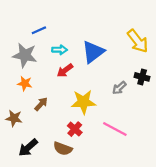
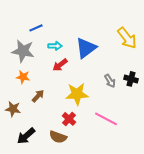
black cross: (142, 77) -> (131, 79), moved
gray arrow: (119, 88) -> (110, 81), turned -80

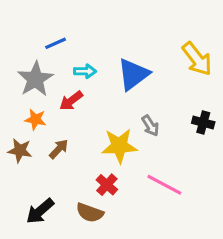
gray star: (23, 51) -> (35, 79), turned 30
red arrow: (60, 65) -> (71, 101), moved
gray arrow: (110, 81) -> (150, 126), moved
brown star: (13, 109) -> (20, 151), moved

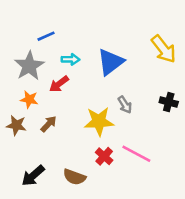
red cross: (107, 185) -> (104, 156), moved

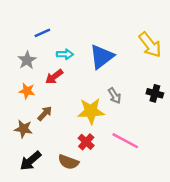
gray star: (29, 66) -> (27, 60), size x0.7
brown star: (16, 125) -> (23, 129), moved
red cross: (104, 156) -> (86, 142), moved

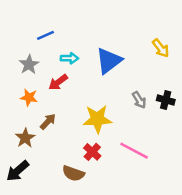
yellow arrow: (150, 45) -> (161, 48), size x0.7
gray arrow: (115, 96) -> (139, 100), moved
brown star: (23, 129) -> (25, 138), turned 30
black arrow: (31, 161) -> (18, 171), moved

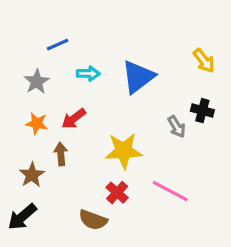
red arrow: (58, 82) -> (74, 119), moved
black cross: (166, 100) -> (202, 111), moved
brown arrow: (48, 122) -> (61, 154), turned -48

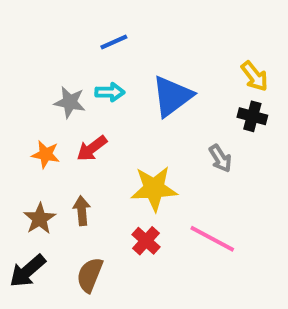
blue line: (58, 45) -> (114, 42), moved
gray star: (37, 82) -> (70, 102), moved, turned -30
black cross: (202, 111) -> (252, 116), moved
brown arrow: (61, 154) -> (82, 211), moved
brown semicircle: (93, 220) -> (90, 275), moved, turned 92

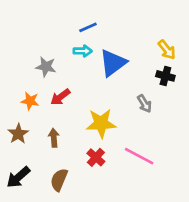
blue line: (114, 42) -> (88, 27), moved
cyan arrow: (110, 92) -> (83, 51), moved
brown star: (40, 219) -> (18, 134), moved

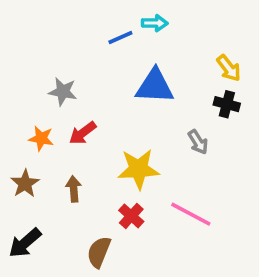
cyan arrow: (83, 51) -> (155, 23), moved
blue triangle: (113, 63) -> (155, 86), turned 40
brown semicircle: (59, 180) -> (99, 252), moved

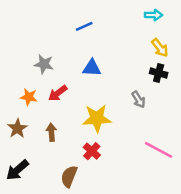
cyan arrow: (155, 23) -> (154, 15), moved
blue triangle: (155, 86) -> (92, 68), moved, size x0.7
pink line: (191, 214) -> (159, 150), moved

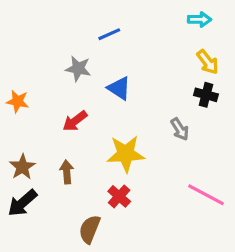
gray star: (44, 64) -> (78, 69), moved
blue triangle: (92, 68) -> (119, 88), turned 30
orange star: (29, 97) -> (18, 101), moved
black arrow: (17, 170) -> (22, 203), moved

